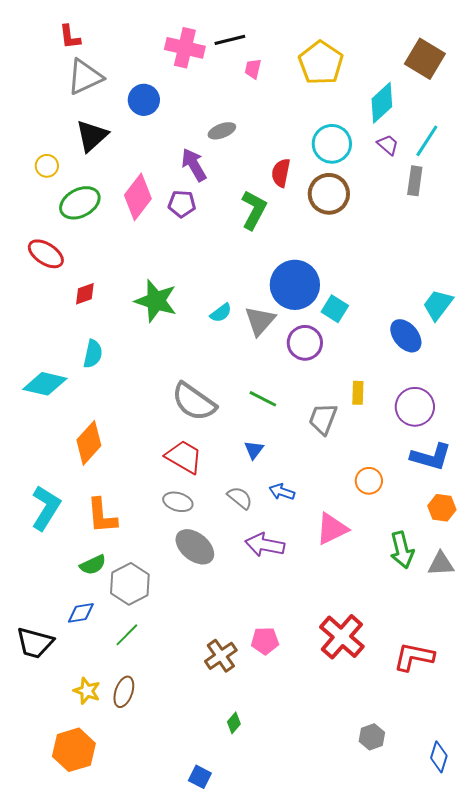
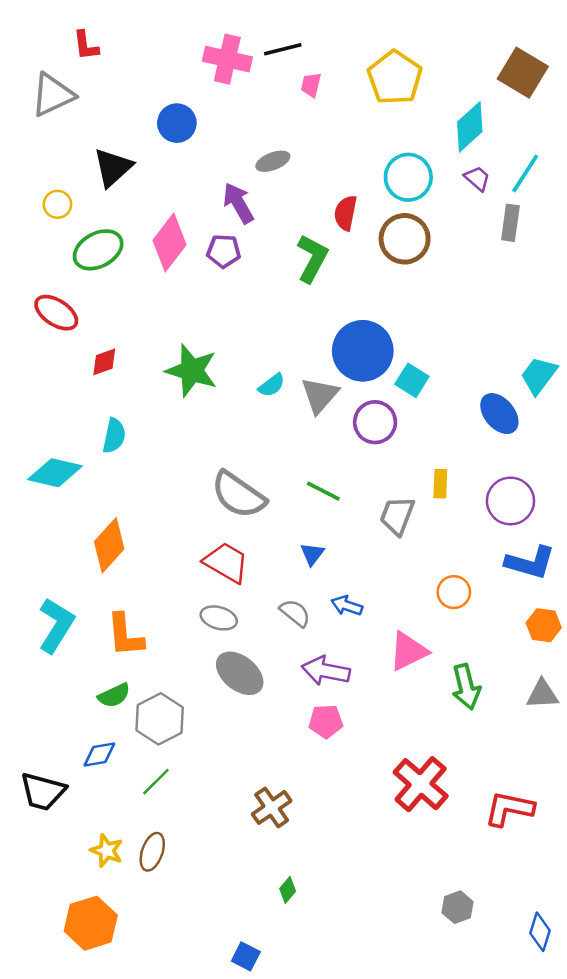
gray triangle: (85, 77) -> (53, 95), moved
green arrow: (402, 550) -> (466, 687), moved
pink pentagon: (265, 641) -> (326, 721), moved

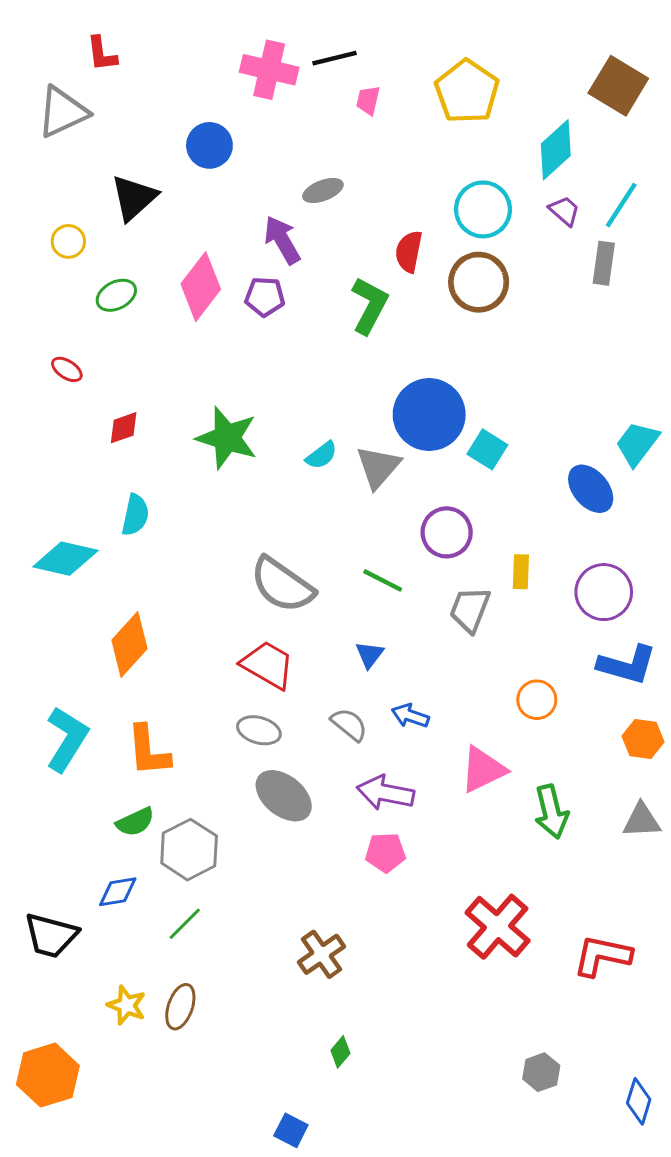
green ellipse: (98, 250) -> (116, 295), size x0.7
red ellipse: (56, 313) -> (67, 369), size x0.6
purple circle: (375, 422) -> (447, 532), moved
orange hexagon: (91, 923) -> (48, 1075), moved

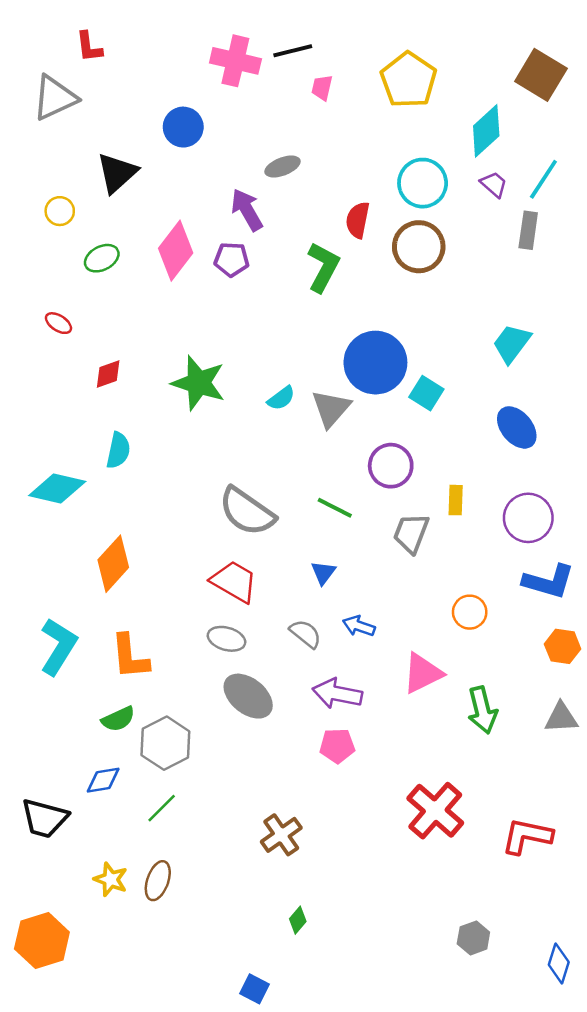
cyan trapezoid: (637, 444) -> (512, 343), moved

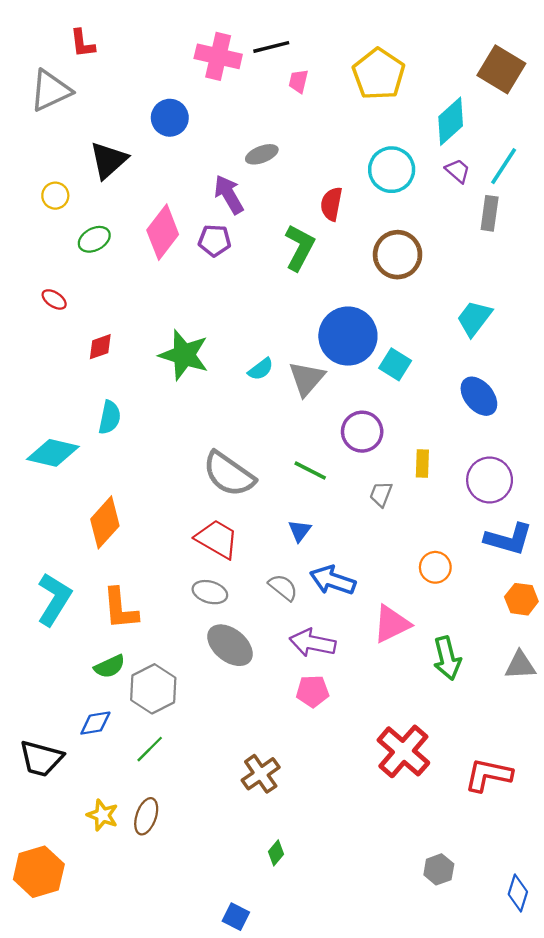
brown circle: (419, 247) -> (398, 255), moved
gray trapezoid: (411, 533) -> (381, 494), size x0.7
blue arrow: (359, 626) -> (333, 580), size x1.5

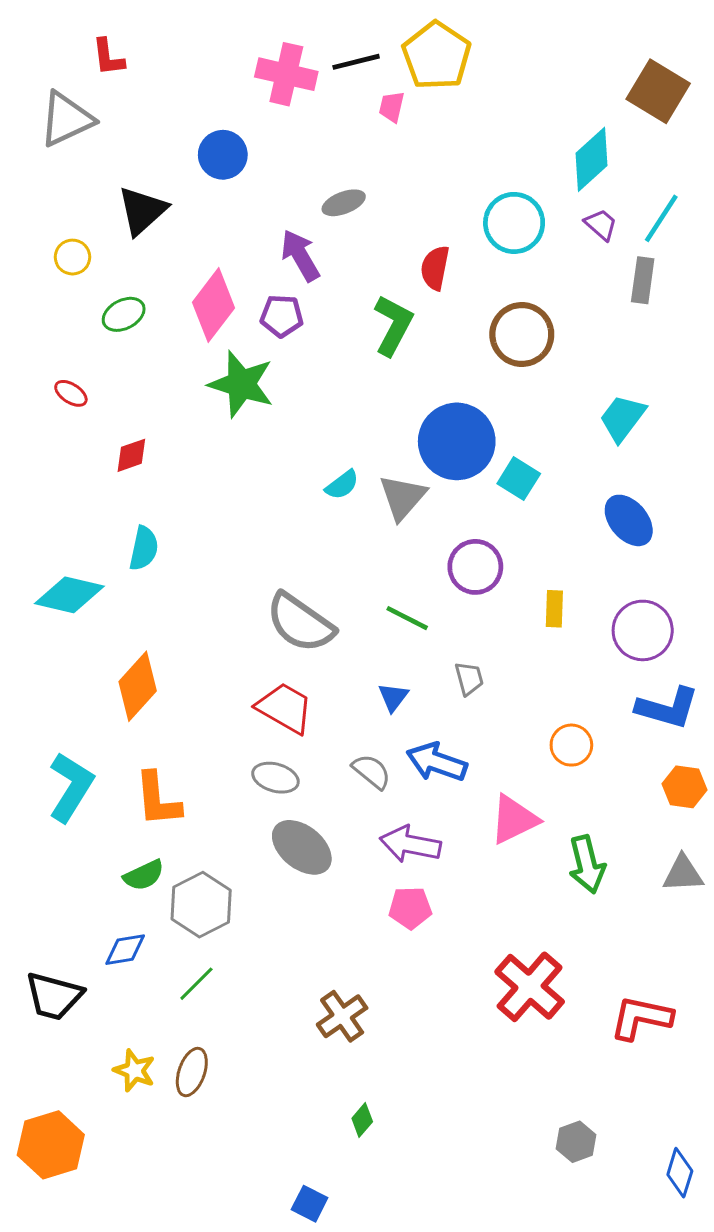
yellow pentagon: (379, 74) -> (437, 56), moved
green star: (184, 355) -> (241, 384), moved
gray trapezoid: (381, 494) -> (469, 678), moved, turned 144

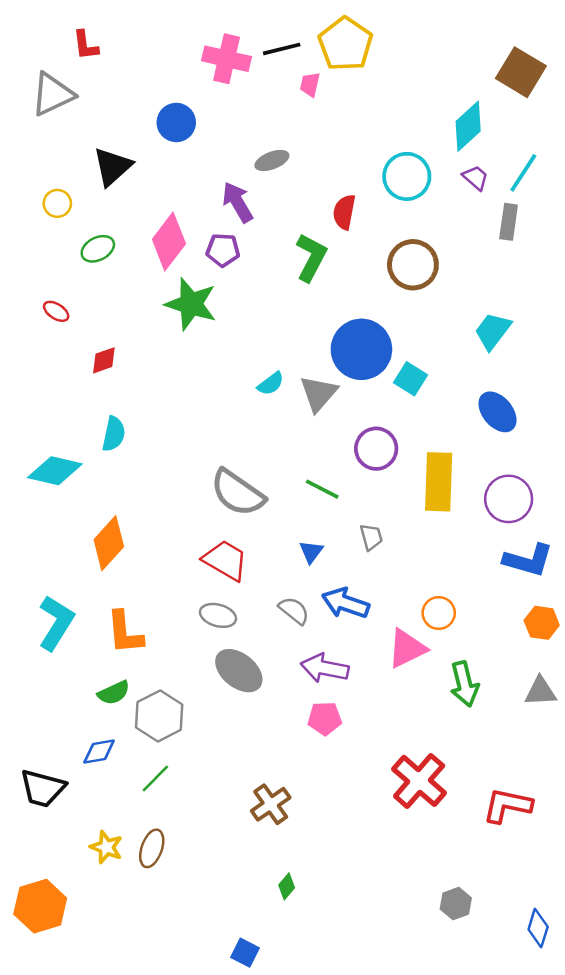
yellow rectangle: (554, 609) -> (439, 482), size x2.0
orange circle: (571, 745) -> (439, 613), moved

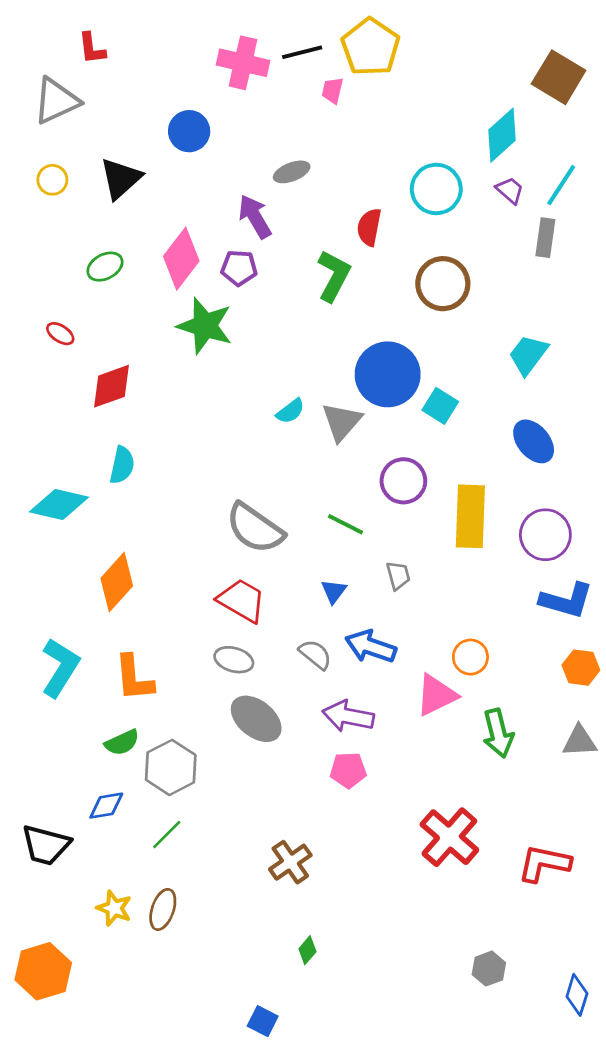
yellow circle: (57, 203) -> (52, 180), moved
red diamond: (104, 360) -> (112, 386), size x1.5

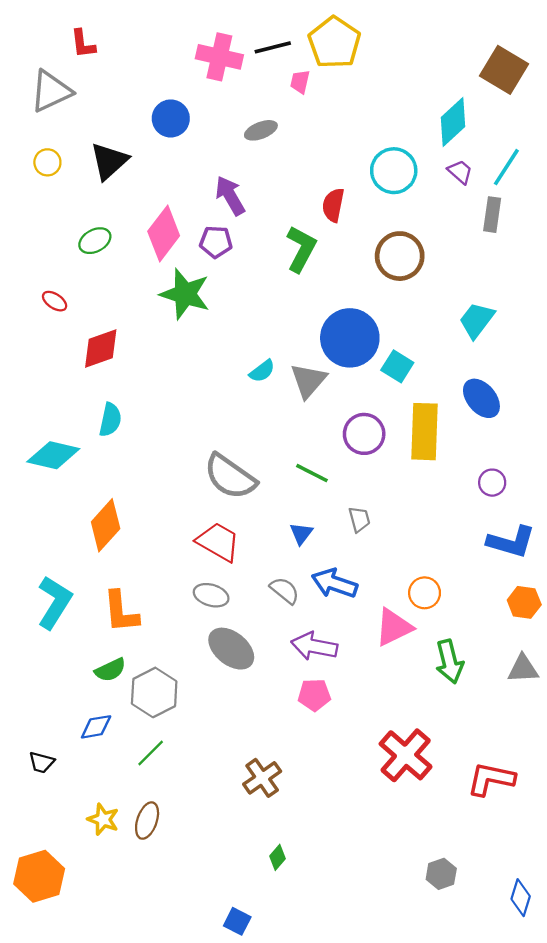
gray ellipse: (292, 172) -> (261, 130), moved
yellow rectangle: (470, 516) -> (425, 432), moved
purple circle: (545, 535) -> (492, 483), size x0.6
black trapezoid: (46, 845) -> (42, 762), size x0.6

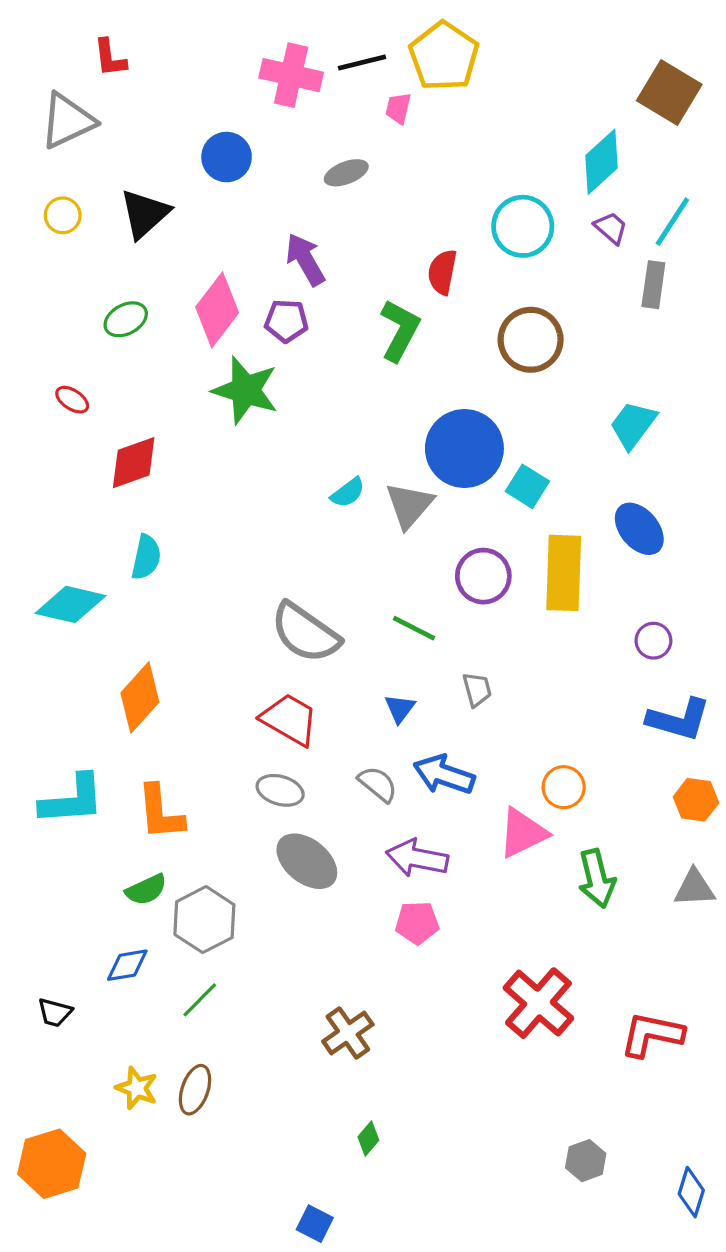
cyan L-shape: (55, 602) -> (72, 800), turned 54

